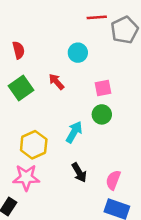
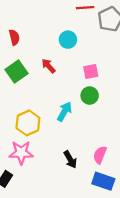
black arrow: (79, 172) -> (70, 159), moved

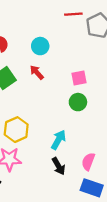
cyan circle: (68, 40) -> (40, 46), moved
cyan arrow: (64, 112) -> (58, 140), moved

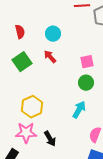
cyan arrow: (58, 140) -> (79, 110), moved
black arrow: (58, 166) -> (50, 139), moved

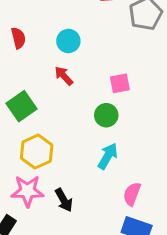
green square: (22, 62) -> (21, 106), moved
green circle: (86, 83) -> (106, 115), moved

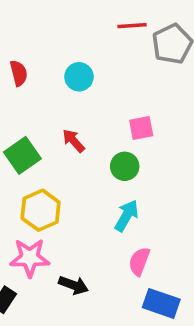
red arrow: (64, 76) -> (74, 141), moved
pink semicircle: (132, 194) -> (139, 261), moved
black arrow: (64, 200) -> (74, 285), moved, turned -40

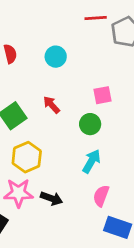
black arrow: (74, 285) -> (52, 198), moved

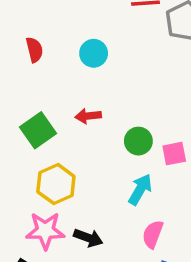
pink square: (102, 95) -> (174, 154), moved
red arrow: (52, 105) -> (88, 116), turned -54

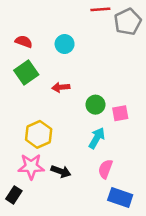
red semicircle: (34, 50) -> (24, 42), turned -56
green square: (38, 130) -> (26, 72), moved

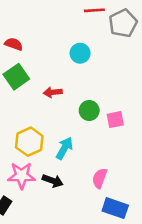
cyan circle: (65, 44) -> (80, 53), moved
cyan arrow: (97, 138) -> (64, 148), moved

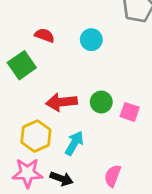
red semicircle: (14, 44) -> (45, 35), moved
red arrow: (53, 92) -> (62, 102), moved, size x1.5
pink square: (115, 120) -> (130, 112), turned 30

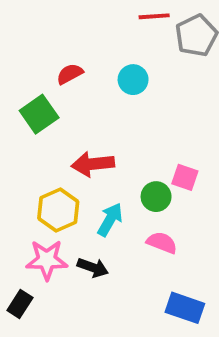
red semicircle: (45, 35) -> (70, 74), turned -48
green circle: (101, 102) -> (156, 197), moved
pink semicircle: (113, 176) -> (162, 243), moved, turned 90

